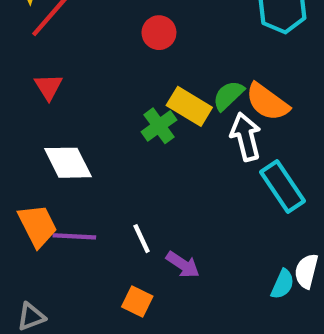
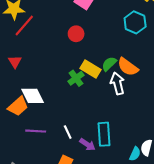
red triangle: (48, 87) -> (15, 62), moved
cyan rectangle: (283, 187) -> (104, 134), moved, turned 30
orange trapezoid: (38, 226) -> (18, 106), moved, turned 75

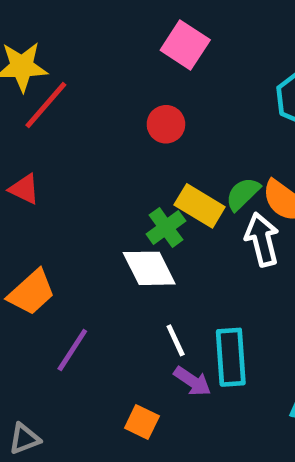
red triangle: (15, 62) -> (24, 189), turned -32
white diamond: (33, 96) -> (149, 268), moved
purple line: (36, 131) -> (72, 350), turned -60
white line: (68, 132) -> (176, 340), moved

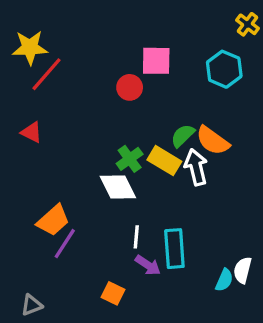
pink square: (185, 45) -> (156, 61), moved, turned -32
yellow rectangle: (200, 206) -> (164, 161), moved
orange trapezoid: (31, 292) -> (53, 220), moved
white line: (176, 340) -> (136, 237), turned 30

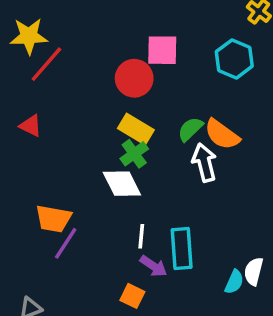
red circle: (130, 87) -> (134, 78), size x1.4
yellow rectangle: (164, 161) -> (136, 129), moved
orange trapezoid: (53, 220) -> (53, 219), turned 52
orange square: (113, 293) -> (132, 296), moved

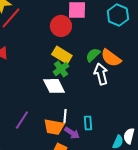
orange trapezoid: (53, 219) -> (54, 127), moved
cyan rectangle: (182, 249) -> (88, 123), size x0.6

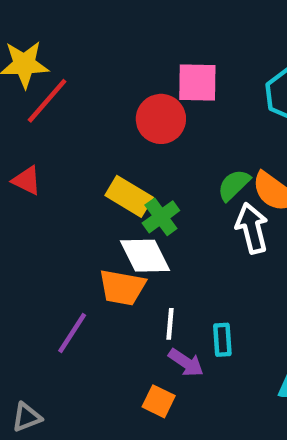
yellow rectangle: (62, 55) -> (129, 196), moved
orange trapezoid: (54, 127) -> (122, 287), moved

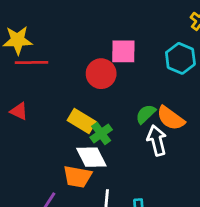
red line: (47, 101) -> (32, 63), turned 48

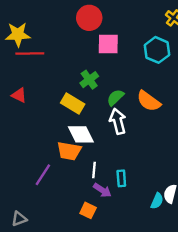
red circle: (101, 74) -> (89, 18), moved
green semicircle: (146, 114) -> (115, 97), moved
green cross: (101, 133) -> (89, 80), moved
white arrow: (157, 140) -> (118, 121), moved

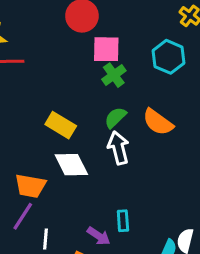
green cross: (89, 80) -> (114, 75), moved
orange trapezoid: (69, 151) -> (30, 186), moved
white line: (94, 170) -> (46, 239), moved

